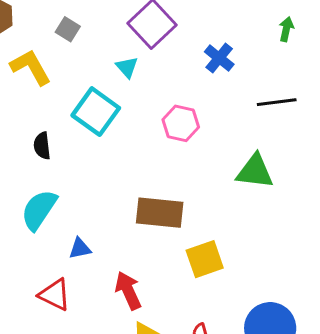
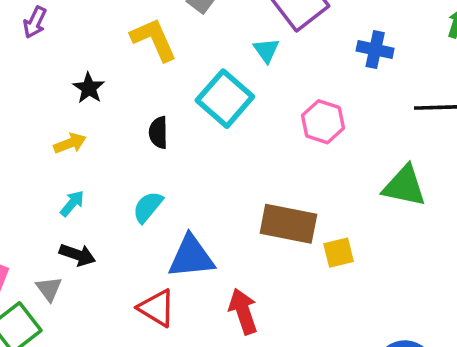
blue cross: (219, 58) -> (375, 50), turned -32
cyan semicircle: (39, 210) -> (148, 207), size x0.7
blue triangle: (80, 248) -> (191, 257), size x1.8
yellow square: (205, 259) -> (339, 253), moved, size x0.7

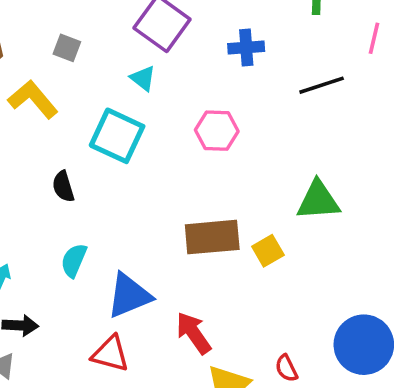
green triangle: (404, 186) -> (318, 200), moved

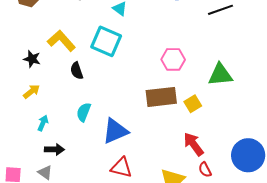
yellow L-shape: (33, 99) -> (61, 41), moved
pink hexagon: (217, 131) -> (173, 59), moved
red arrow: (194, 333) -> (194, 144), moved
red triangle: (110, 354) -> (121, 168), moved

